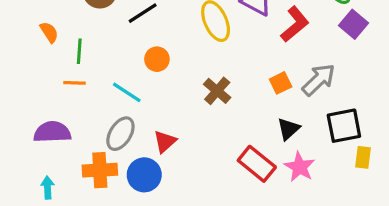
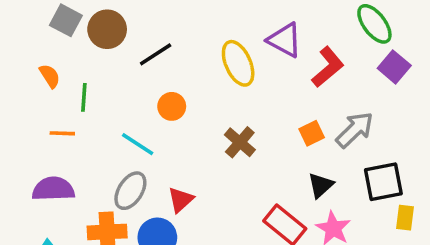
orange line: (74, 83) -> (62, 133), moved

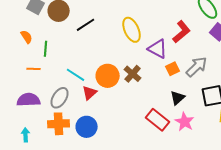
purple triangle: (285, 40) -> (158, 49), moved
orange circle: (172, 106) -> (108, 76), moved, size x1.5
gray ellipse: (130, 191) -> (60, 98), moved
red triangle: (181, 200) -> (90, 93), moved

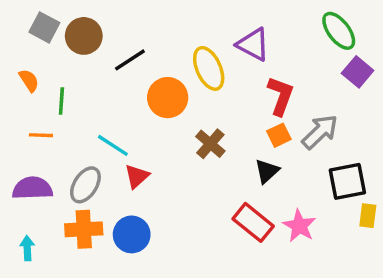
red L-shape: (182, 32) -> (281, 96), moved, turned -30
purple triangle: (158, 49) -> (253, 45), moved
orange circle: (108, 76) -> (168, 98), moved
black triangle: (178, 98) -> (267, 171), moved

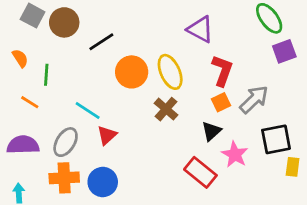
yellow ellipse: (209, 68) -> (170, 72), moved
purple square: (358, 72) -> (284, 51), turned 30
orange line: (41, 135) -> (30, 102), turned 30
pink star: (299, 226) -> (235, 154), moved

